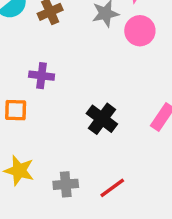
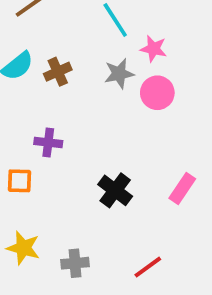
red line: (112, 188) -> (148, 267), moved

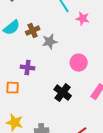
gray star: (119, 74) -> (50, 42), moved
pink circle: (157, 93) -> (79, 63), moved

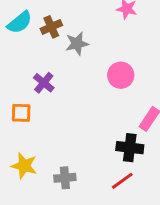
purple cross: (28, 68) -> (44, 83), turned 32
black cross: (63, 93) -> (130, 148), moved, turned -30

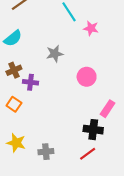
brown cross: (51, 27) -> (14, 70), moved
purple cross: (44, 83) -> (30, 82), turned -32
orange square: (21, 113) -> (14, 104), turned 32

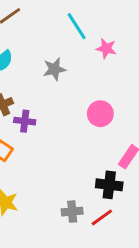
gray star: (55, 54) -> (54, 69), moved
gray cross: (46, 152) -> (72, 212), moved

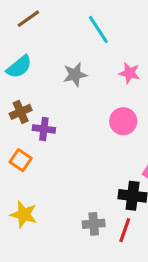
pink star: (106, 48) -> (129, 73), moved
red line: (102, 217) -> (125, 230), turned -35

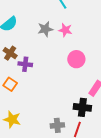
pink star: (129, 73) -> (65, 30), moved
brown cross: (21, 112) -> (10, 53), turned -32

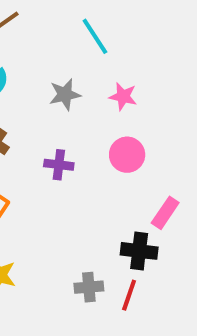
pink star: (65, 30) -> (123, 96), moved
purple cross: (25, 64) -> (59, 165), moved

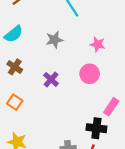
pink star: (123, 96) -> (98, 44), moved
purple cross: (59, 165) -> (51, 79), turned 35

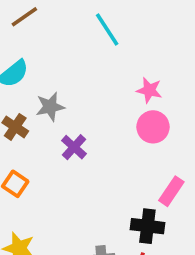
gray star: (54, 40) -> (50, 107), moved
pink circle: (90, 74) -> (153, 127), moved

